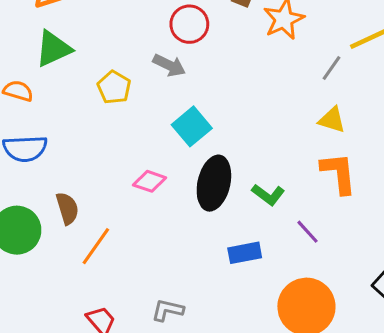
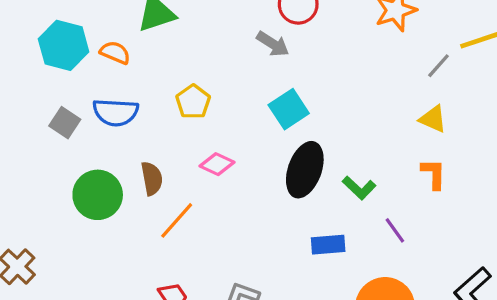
yellow pentagon: (114, 87) -> (193, 102), moved
orange L-shape: (339, 173) -> (434, 174), size x0.7
pink diamond: (150, 181) -> (217, 164), moved

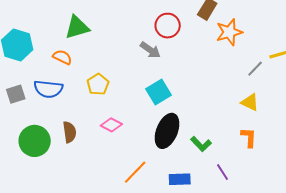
orange semicircle: (115, 53) -> (62, 57), moved
gray square: (65, 123) -> (16, 94), turned 36
orange line: (177, 220) -> (135, 172), moved

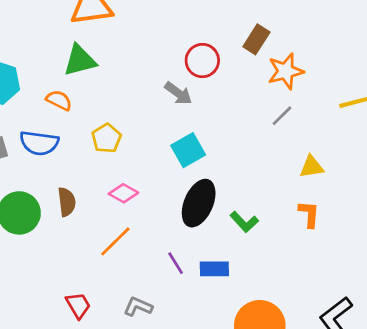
gray line: (255, 69) -> (282, 116), moved
yellow triangle: (250, 102) -> (312, 167), turned -36
orange line: (135, 172) -> (115, 241), moved
purple line: (223, 172) -> (176, 263), moved

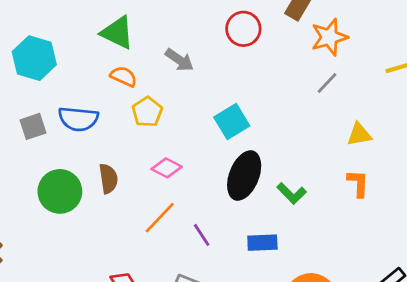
green triangle: (80, 60) -> (117, 33), turned 42
gray arrow: (178, 93) -> (179, 60), moved
orange semicircle: (59, 100) -> (124, 76), moved
purple line: (176, 263) -> (202, 235), moved

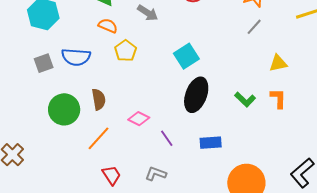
pink diamond: (167, 168) -> (139, 119), moved
green L-shape: (292, 193) -> (245, 100), moved
orange line: (160, 218) -> (99, 138), moved

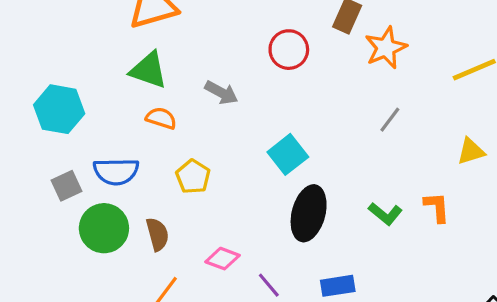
gray line: (254, 27) -> (390, 120), moved
yellow pentagon: (125, 51) -> (193, 177), moved
yellow triangle: (278, 63) -> (471, 151), moved
green circle: (64, 109) -> (104, 228), moved

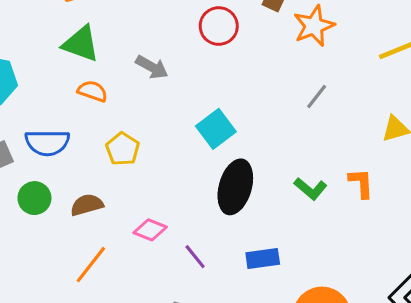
green circle: (104, 228) -> (34, 198), size x0.7
brown semicircle: (157, 234) -> (87, 205), turned -92

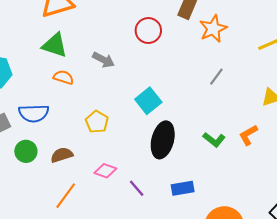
yellow pentagon: (123, 149) -> (97, 122), moved
orange L-shape: (361, 183) -> (248, 135), turned -115

